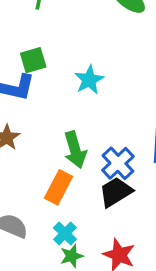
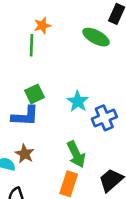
blue cross: (118, 163) -> (104, 118), moved, turned 30

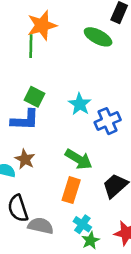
orange star: (42, 25) -> (42, 25), size x1.6
green square: (34, 94) -> (35, 97), turned -36
green arrow: (76, 154) -> (79, 159), turned -32

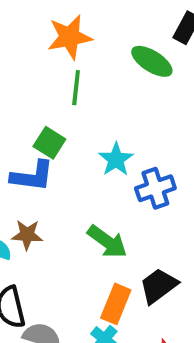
green line: (31, 46) -> (76, 88), moved
brown star: (25, 159) -> (27, 235), turned -30
orange rectangle: (71, 190) -> (116, 304), moved

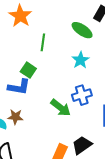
orange star: (70, 37) -> (20, 16), moved, turned -30
cyan star: (116, 159) -> (81, 60), moved
green arrow: (107, 242) -> (61, 108), moved

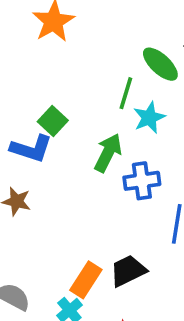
green line: (43, 42) -> (126, 93), moved
green arrow: (61, 108) -> (108, 153), moved, turned -110

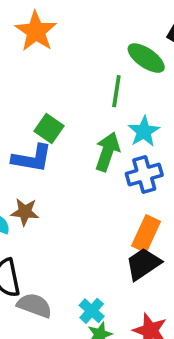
cyan star: (149, 118) -> (144, 131), moved
orange rectangle: (86, 280) -> (146, 234), moved

